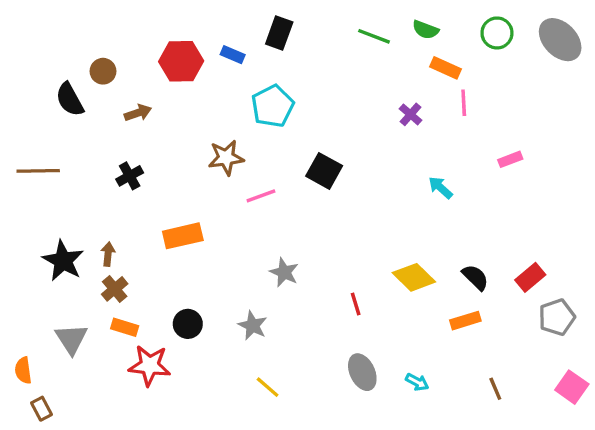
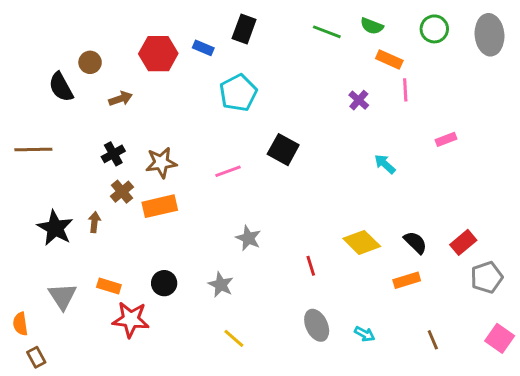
gray ellipse: (560, 40) -> (489, 35), turned 39
brown star: (226, 158) -> (161, 163), moved
brown cross: (115, 289) -> (122, 192), moved

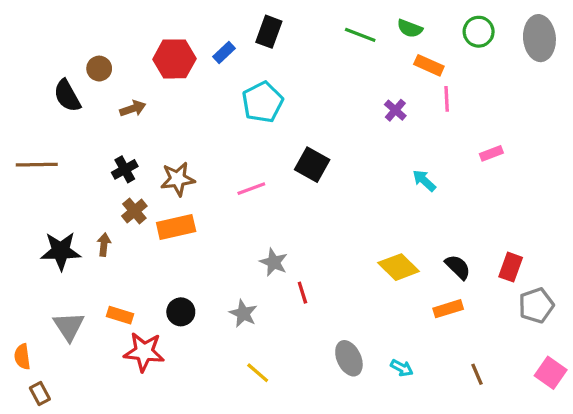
blue rectangle: (203, 48) -> (224, 53), turned -66
black star: (55, 228) -> (61, 251), turned -30
red rectangle: (463, 242) -> (511, 267), turned -30
red line: (311, 266) -> (302, 293), moved

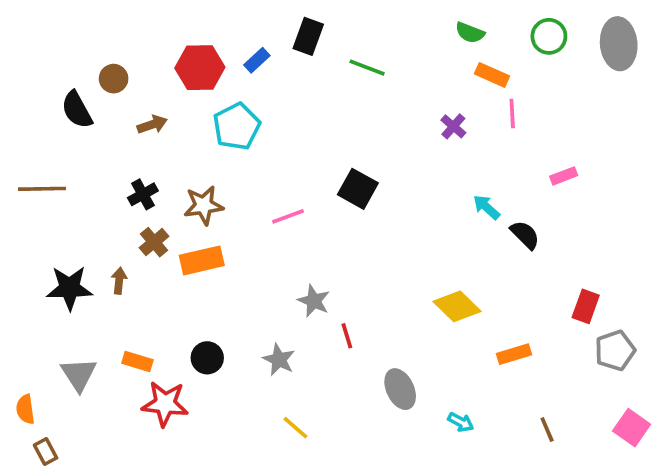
green line: (360, 35) -> (367, 68), moved
cyan pentagon: (262, 102) -> (237, 126), moved
black semicircle: (458, 267) -> (525, 235), moved
gray ellipse: (349, 358) -> (400, 389), moved

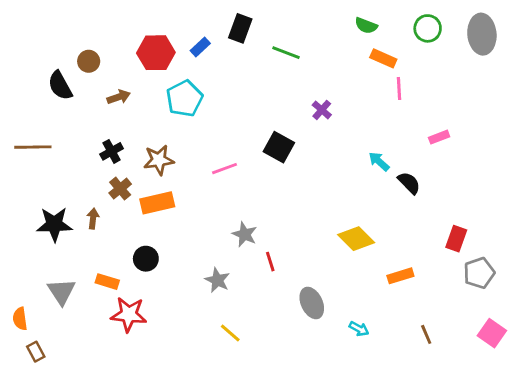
purple cross: (453, 126) -> (322, 110), moved
black circle: (207, 358) -> (146, 259), moved

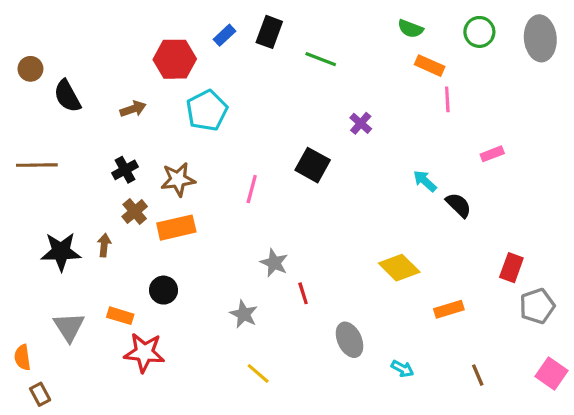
blue rectangle: (200, 47) -> (224, 35), moved
brown circle: (89, 61) -> (30, 69), moved
pink line: (225, 169) -> (252, 189), turned -55

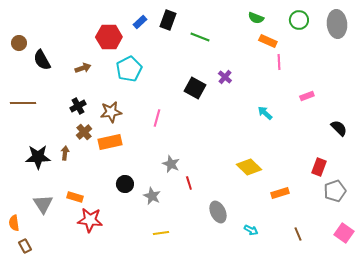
black square: (313, 165) -> (195, 88), moved
black semicircle: (459, 205) -> (339, 128), moved
black circle: (164, 290) -> (125, 184), moved
yellow line: (258, 373) -> (161, 233), turned -49

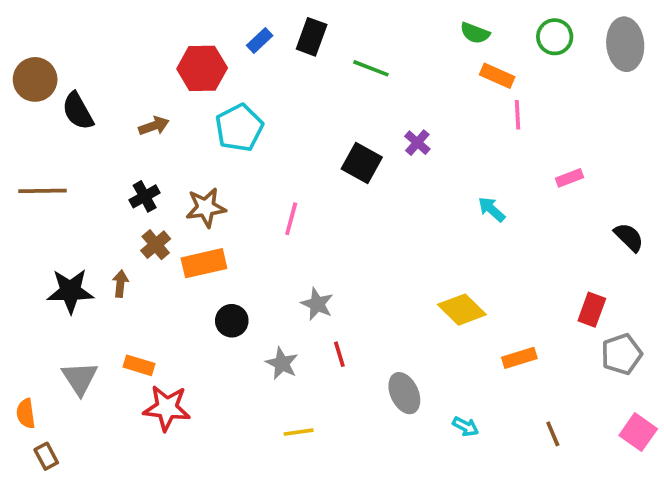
brown circle: (19, 43) -> (35, 79), size x1.5
red line: (189, 183) -> (339, 354), moved
black circle: (125, 184) -> (232, 321), moved

